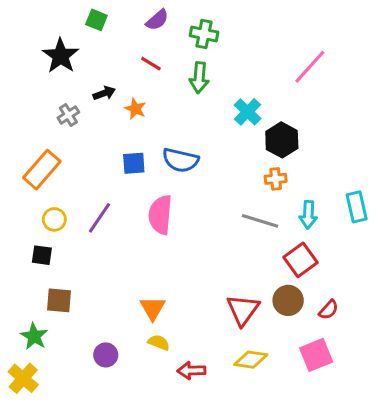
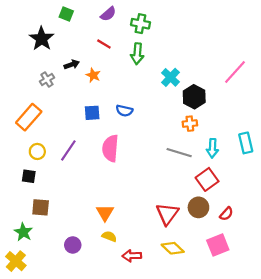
pink line: (310, 67) -> (235, 72), moved
blue semicircle: (181, 160) -> (124, 111), size x0.7
yellow diamond: (251, 360) -> (173, 248), turned 35

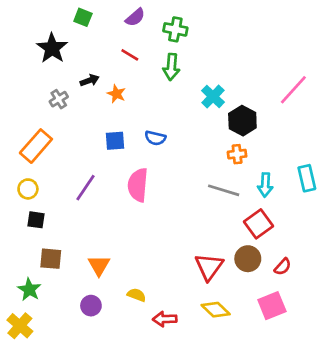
yellow circle: (37, 151) -> (28, 189), moved
orange triangle: (105, 213) -> (99, 265), moved

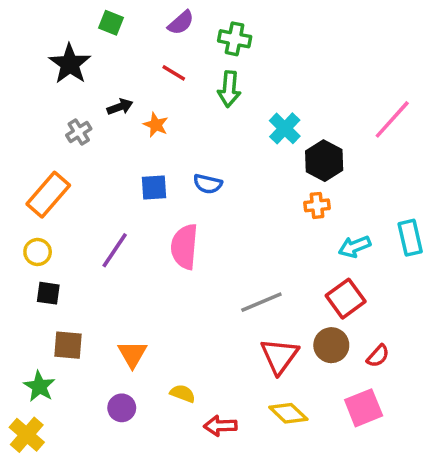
cyan arrow: (265, 185) -> (355, 247), turned 65
gray line: (224, 190) -> (261, 302), moved, turned -40

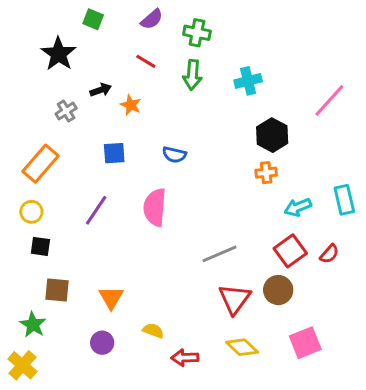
cyan cross: (285, 128) -> (248, 81), moved, turned 32
blue square: (154, 188) -> (114, 153), moved
red semicircle: (378, 356) -> (329, 254), moved

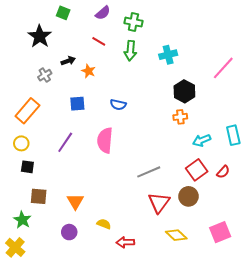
pink square: (305, 343) -> (220, 232), moved
yellow diamond: (242, 347) -> (176, 235), moved

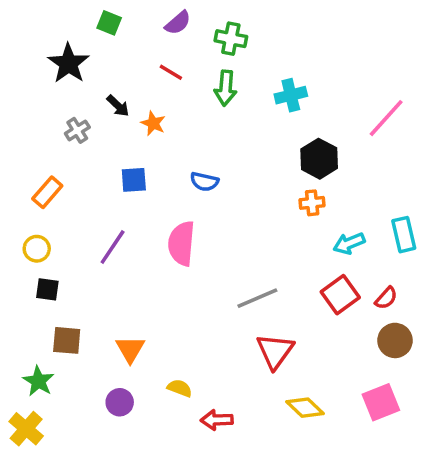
black arrow: (68, 61) -> (118, 106), turned 64
orange rectangle: (27, 111) -> (47, 192), size x0.7
brown circle: (188, 196) -> (395, 340), moved

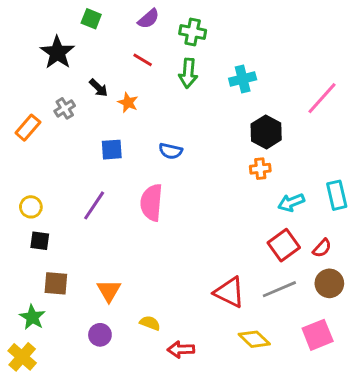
orange rectangle: (47, 192) -> (28, 128), moved
gray line: (257, 298) -> (279, 289), moved
red triangle: (275, 351) -> (229, 292), turned -40

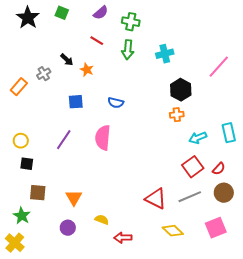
black star: (57, 53) -> (28, 18), moved

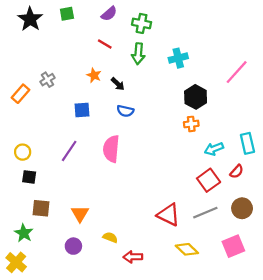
green square: (62, 13) -> (67, 14), turned -32
black arrow: (67, 60) -> (118, 84), moved
red semicircle: (219, 169) -> (237, 172), moved

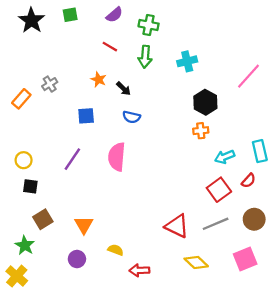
brown square: (41, 208) -> (43, 219), turned -36

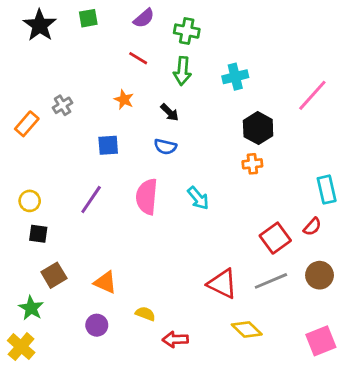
black arrow: (124, 89) -> (170, 112), moved
cyan arrow: (225, 157) -> (198, 198), moved, turned -108
orange triangle: (84, 225) -> (105, 282), turned -36
pink square: (245, 259) -> (321, 341), moved

